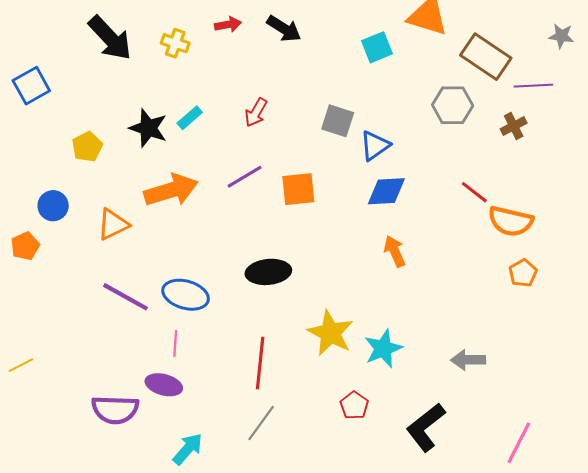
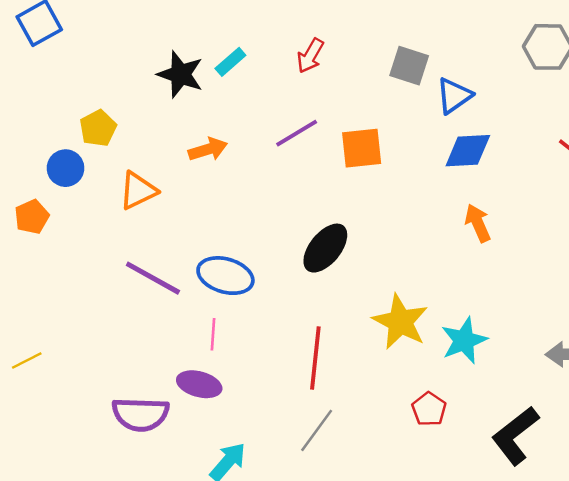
yellow pentagon: (87, 147) -> (98, 128), moved
orange arrow: (171, 190) -> (208, 149), size x0.6
black ellipse: (268, 272) -> (325, 248), turned -45

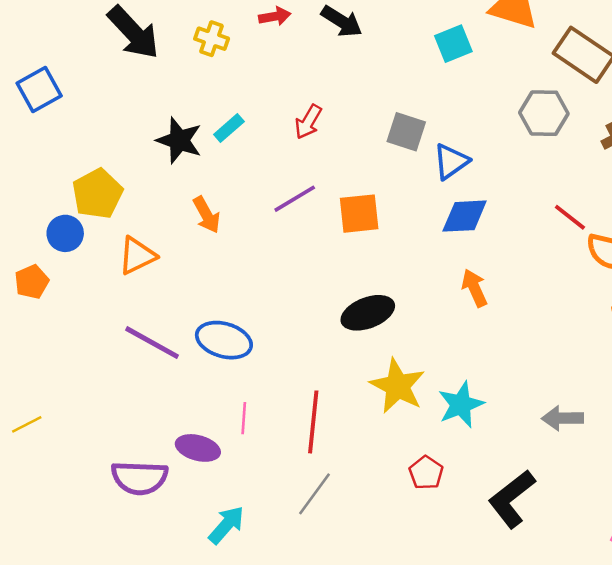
yellow pentagon: (98, 128) -> (97, 194), size x1.4
orange arrow: (208, 149) -> (207, 215), turned 78
black ellipse: (325, 248) -> (368, 313), moved, turned 30
pink line: (213, 334) -> (244, 418), moved

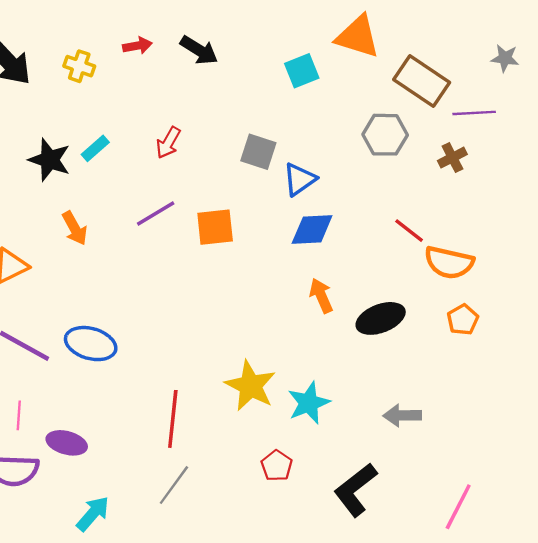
black ellipse: (368, 313) -> (381, 318), moved
pink line: (244, 418) -> (19, 415), moved

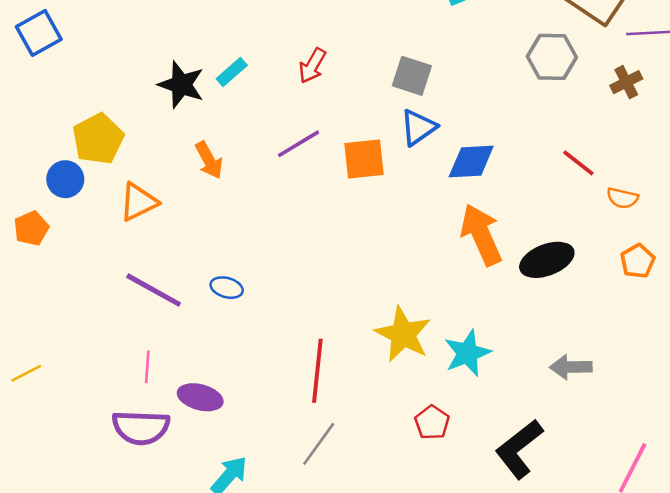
blue triangle: (300, 179) -> (418, 127), moved
orange semicircle: (449, 263) -> (622, 198), size x0.6
orange arrow: (321, 296) -> (481, 235), size x1.6
blue ellipse: (91, 344) -> (227, 288), size x0.6

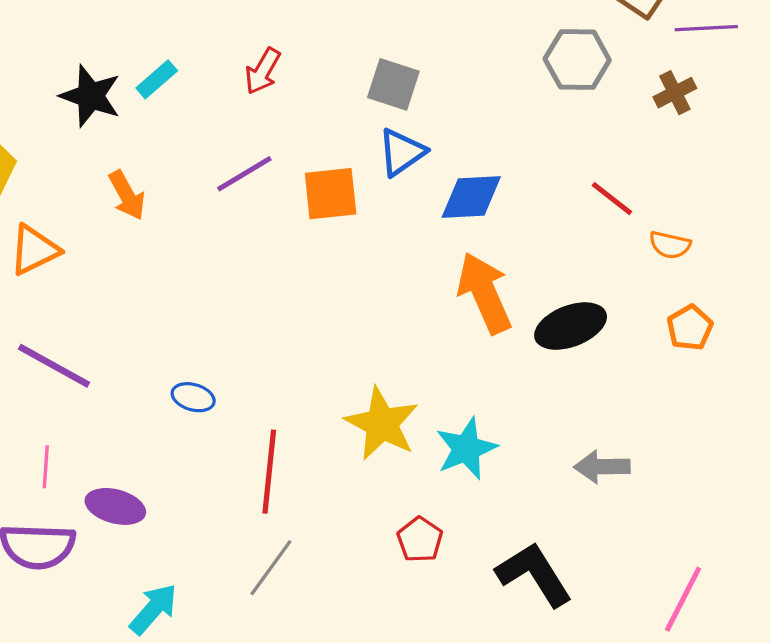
blue ellipse: (227, 288) -> (193, 397), moved
black L-shape: (519, 449) -> (534, 574), turned 96

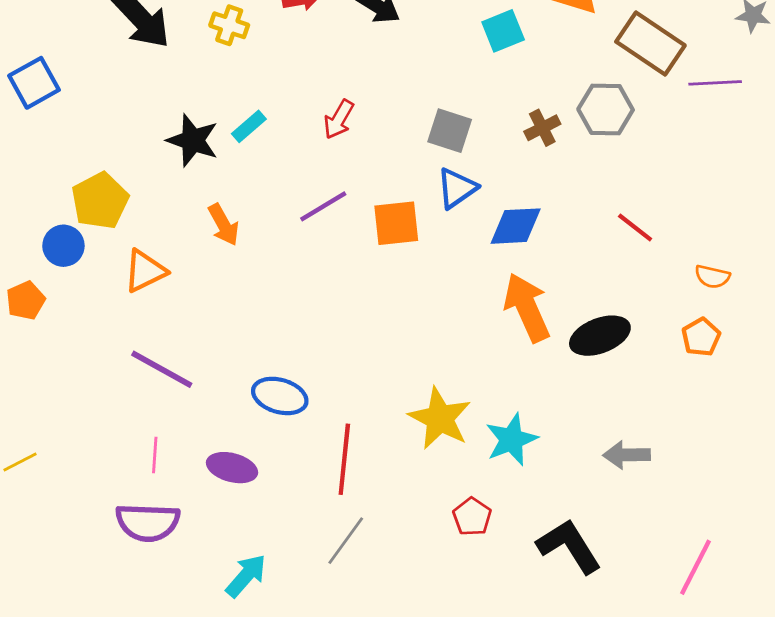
brown cross: (675, 93) -> (542, 128), moved
orange semicircle: (670, 245) -> (712, 277), moved
blue ellipse: (193, 397) -> (280, 396), size x1.5
purple ellipse: (115, 506) -> (232, 468), moved

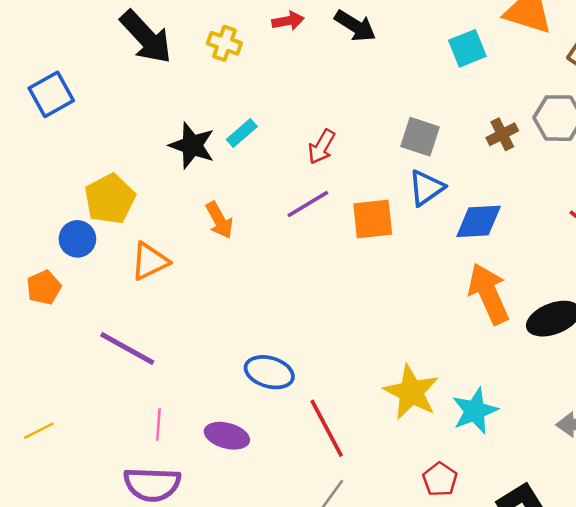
red arrow: (339, 119) -> (322, 147), moved
purple line: (162, 369) -> (127, 349), moved
red line: (344, 459) -> (327, 428), turned -34

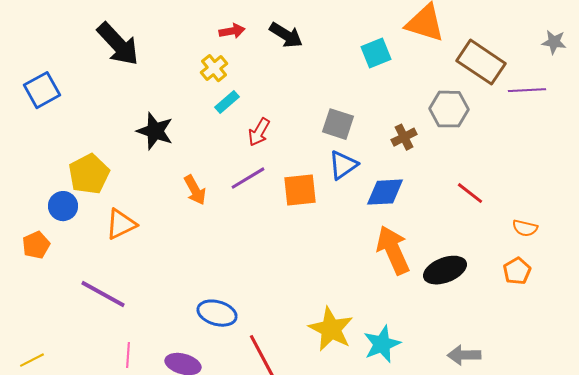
yellow cross: (224, 43) -> (214, 68), moved, turned 32
cyan rectangle: (242, 133) -> (227, 102), moved
brown cross: (502, 134) -> (404, 137), moved
orange arrow: (219, 220) -> (195, 190), moved

